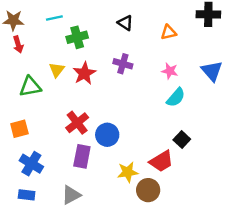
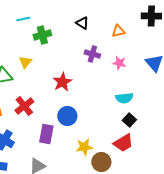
purple cross: (123, 64) -> (92, 54), moved
red star: (84, 73) -> (62, 82), moved
cyan semicircle: (176, 97) -> (124, 98), moved, turned 42
red cross: (77, 123) -> (24, 106), moved
red trapezoid: (161, 161) -> (123, 143), moved

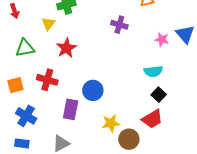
yellow triangle: (25, 62) -> (48, 24), moved
pink star: (119, 63) -> (162, 40), moved
red star: (62, 82) -> (66, 48), moved
red cross: (24, 106) -> (47, 80), turned -36

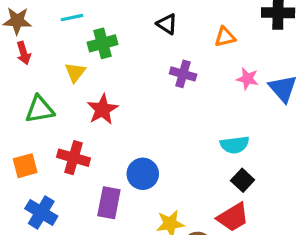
pink star: (162, 40) -> (247, 79), moved

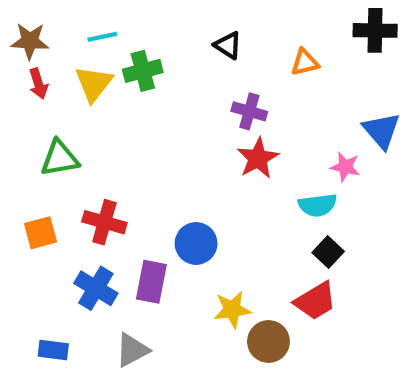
yellow triangle: (75, 72) -> (94, 84), moved, size x1.4
pink star: (247, 79) -> (345, 167), moved
red star: (102, 109) -> (258, 158), moved
blue cross: (41, 212) -> (96, 288), moved

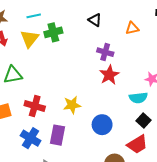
blue circle: (196, 243) -> (102, 125), moved
yellow star: (232, 310) -> (72, 105), moved

